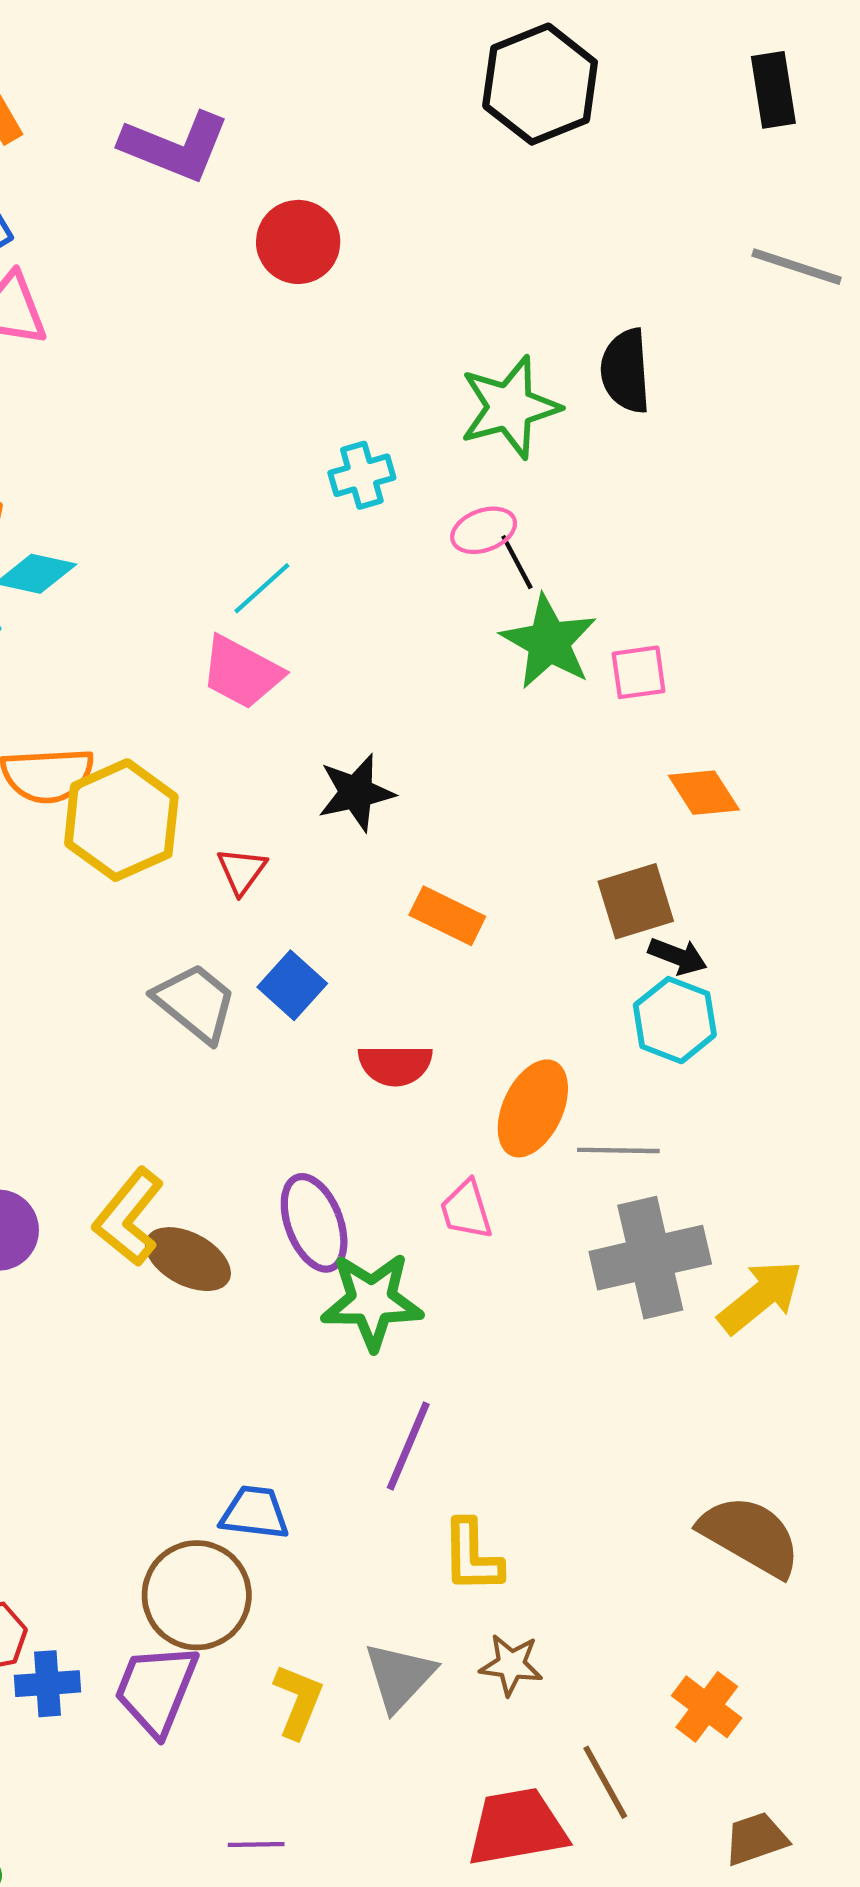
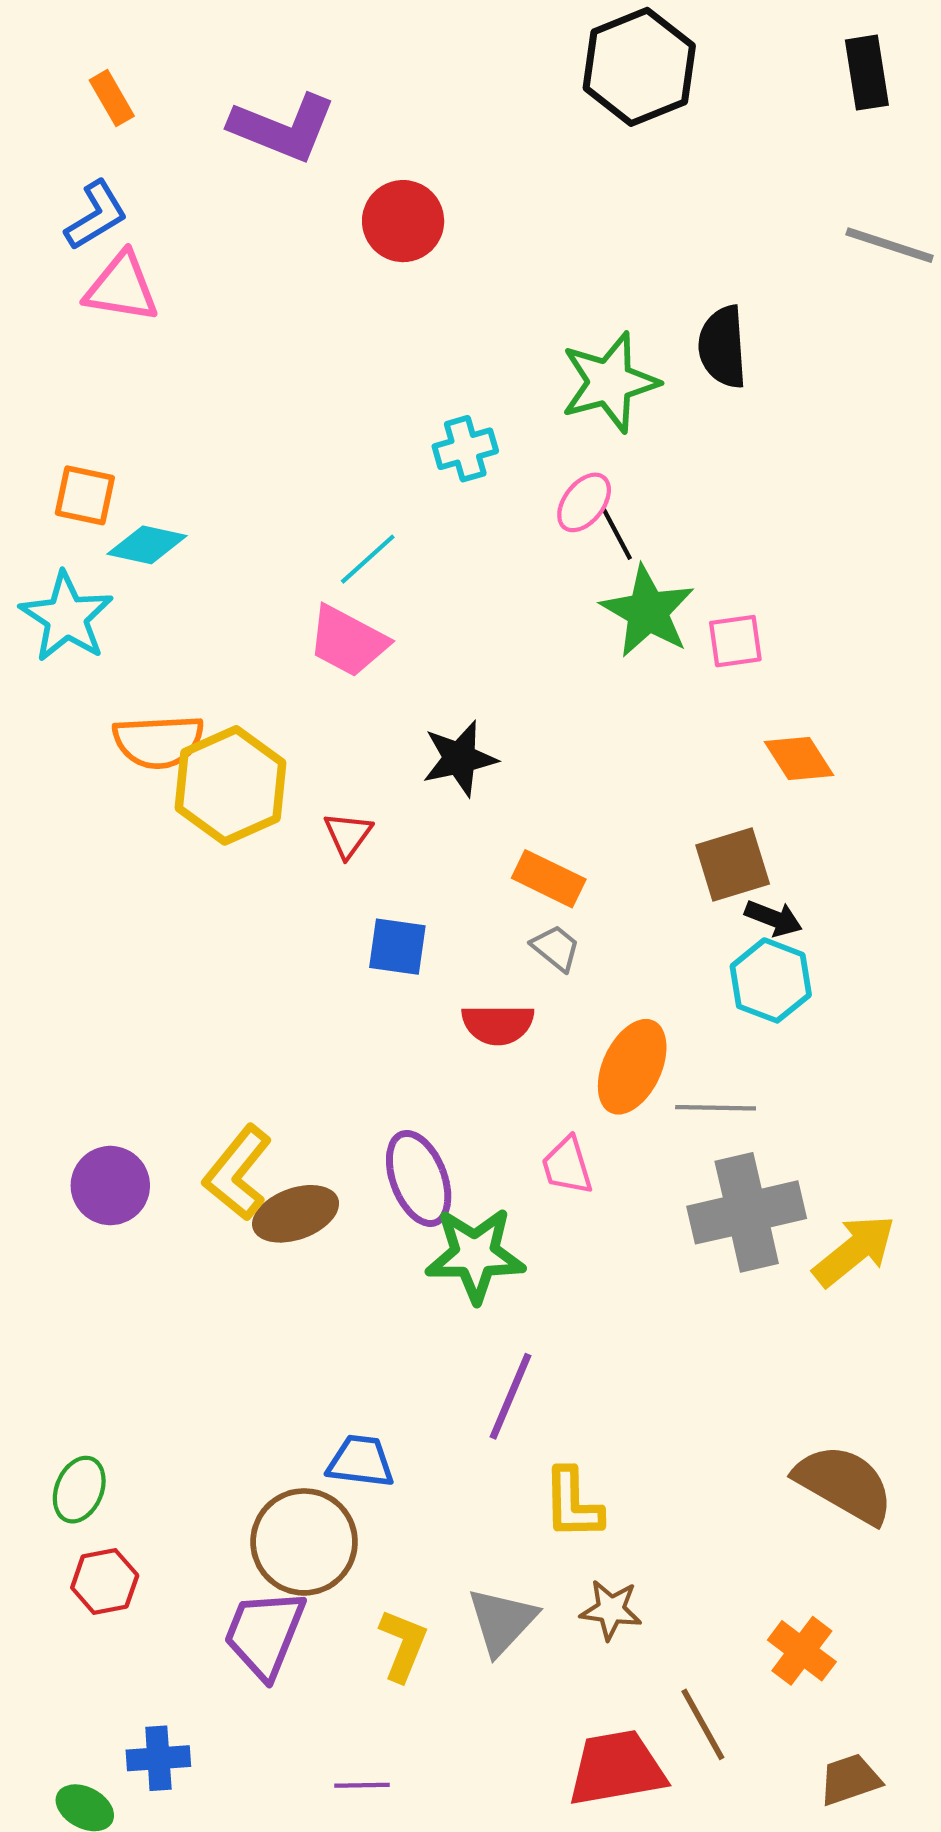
pink ellipse: (484, 530) -> (584, 502), turned -32
blue square: (292, 985) -> (397, 947), turned -34
gray trapezoid: (195, 1003) -> (556, 948), moved, size x0.6
brown ellipse: (188, 1259) -> (296, 1214), turned -48
blue cross: (47, 1684) -> (158, 1758), moved

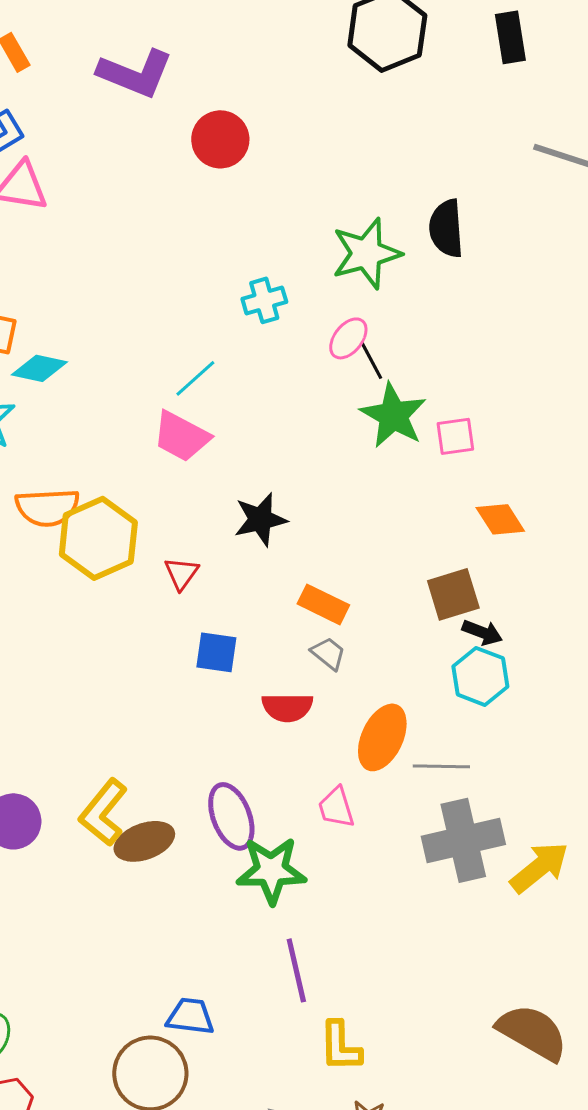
black rectangle: (867, 73) -> (510, 37), moved
purple line: (511, 1396) -> (296, 970), turned -36

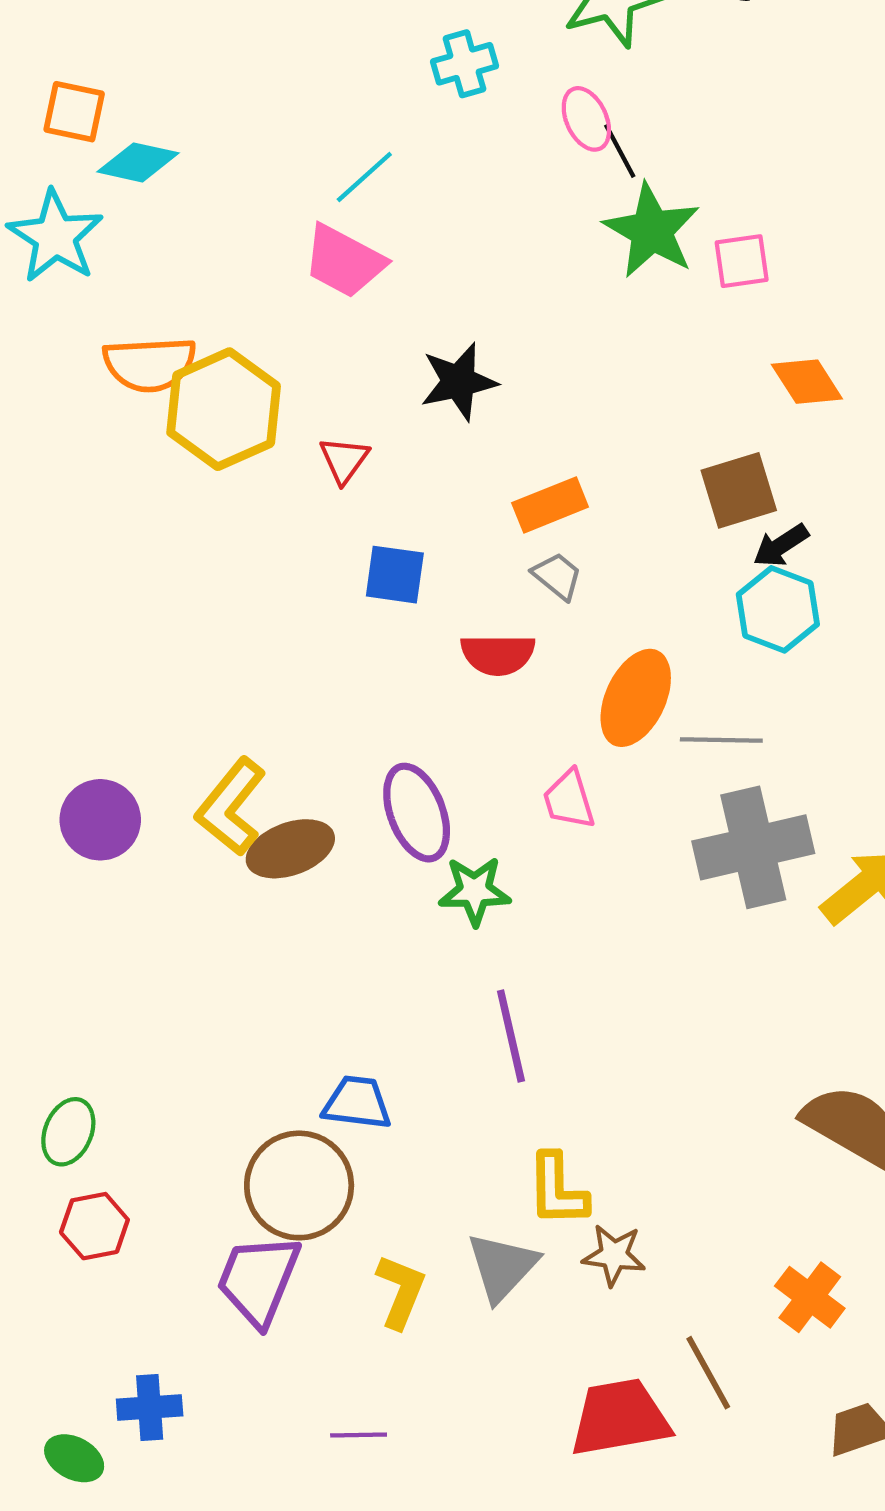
pink ellipse: (348, 338) -> (586, 119), turned -63
orange rectangle: (323, 604) -> (550, 505), turned -48
black arrow: (482, 632) -> (781, 546), turned 126
green star: (271, 870) -> (475, 891), size x0.7
yellow L-shape: (340, 1046) -> (557, 1190), moved

